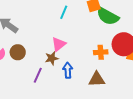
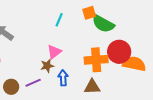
brown circle: (18, 52) -> (11, 87), moved
orange cross: (101, 52) -> (96, 60), size x1.6
purple line: (38, 75) -> (33, 83), turned 42

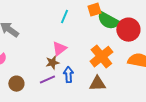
red circle: (119, 52) -> (128, 30), moved
orange cross: (96, 60) -> (101, 57), turned -35
purple line: (33, 83) -> (47, 80), moved

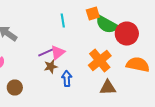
cyan line: (64, 17) -> (63, 20), turned -32
purple line: (47, 80) -> (46, 52), moved
brown triangle: (97, 84) -> (108, 88), moved

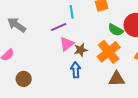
green semicircle: (107, 24) -> (116, 30), moved, size x0.7
purple line: (46, 52) -> (59, 27), moved
brown star: (51, 66) -> (81, 50), moved

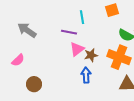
purple line: (59, 27) -> (69, 32), turned 35
orange cross: (109, 52) -> (119, 57), turned -30

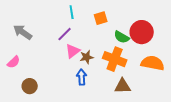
orange square: (112, 10) -> (101, 18), moved
cyan line: (82, 17) -> (72, 12), moved
purple line: (69, 32) -> (65, 34), turned -56

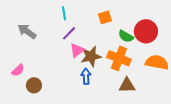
cyan line: (72, 12) -> (64, 13), moved
brown star: (87, 57) -> (91, 56), size x1.5
pink semicircle: (14, 62) -> (18, 70), moved

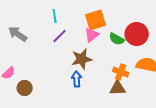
orange square: (105, 17) -> (96, 20), size x1.5
pink triangle: (77, 50) -> (92, 35), moved
orange cross: (119, 58) -> (121, 72), moved, size x0.7

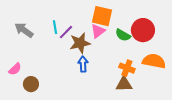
cyan line: (55, 16) -> (55, 27), moved
orange square: (96, 20) -> (102, 16), turned 30
brown star: (82, 59) -> (80, 43), moved
blue arrow: (77, 79) -> (83, 64), moved

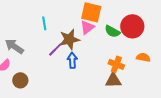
gray arrow: (24, 30) -> (14, 46), moved
purple line: (66, 32) -> (55, 49), moved
orange semicircle: (154, 61) -> (143, 57), size x0.6

